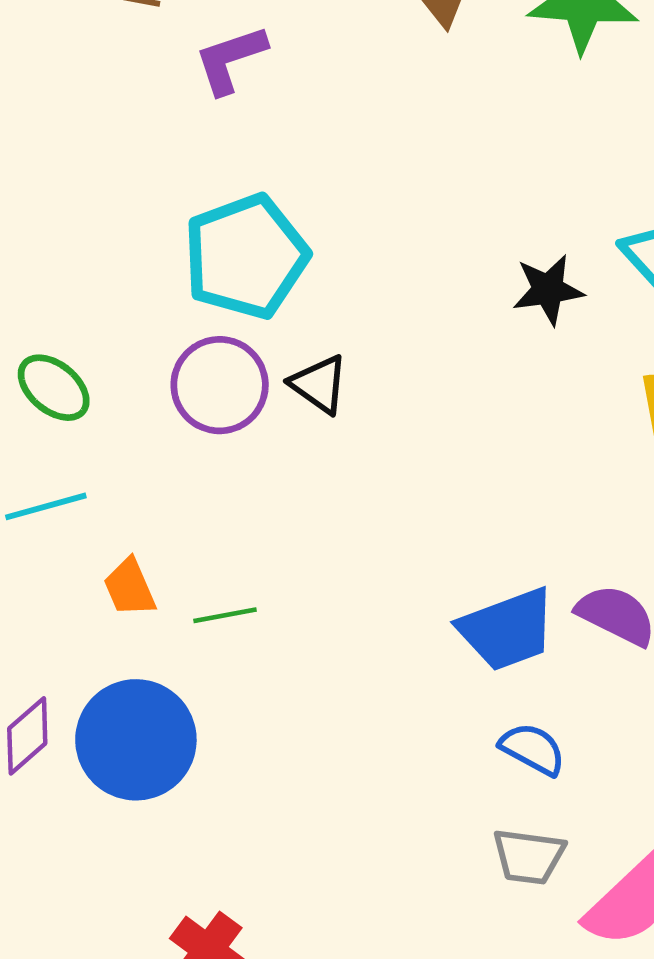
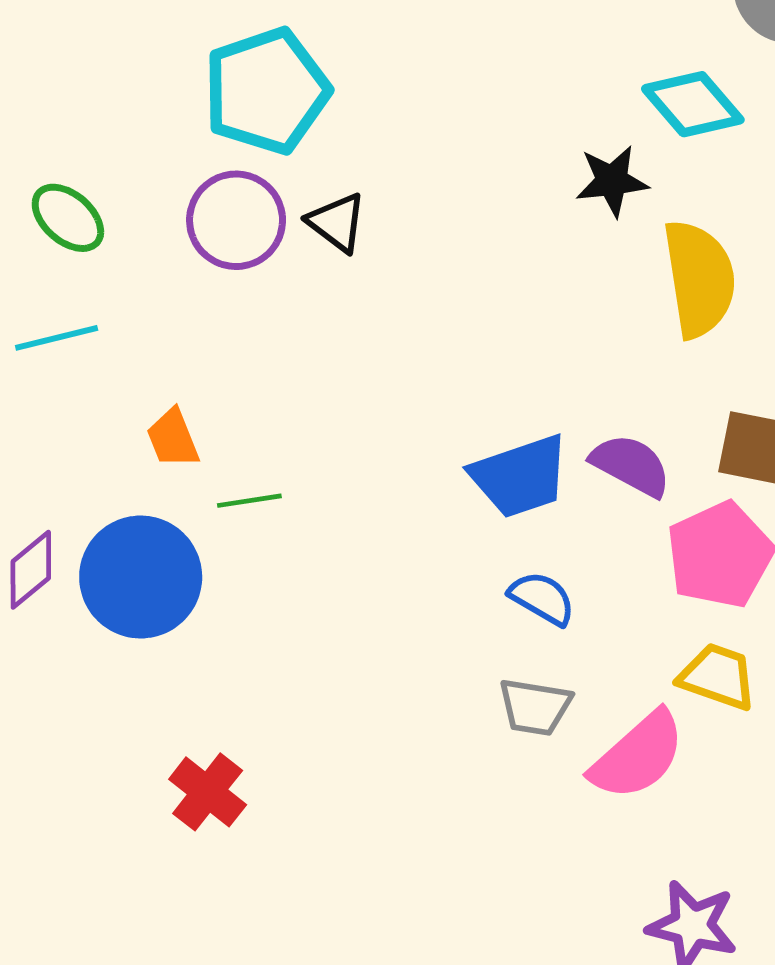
black star: (548, 290) -> (612, 181), moved
orange trapezoid: (130, 588) -> (173, 438), moved
green line: (225, 615) -> (249, 501), moved

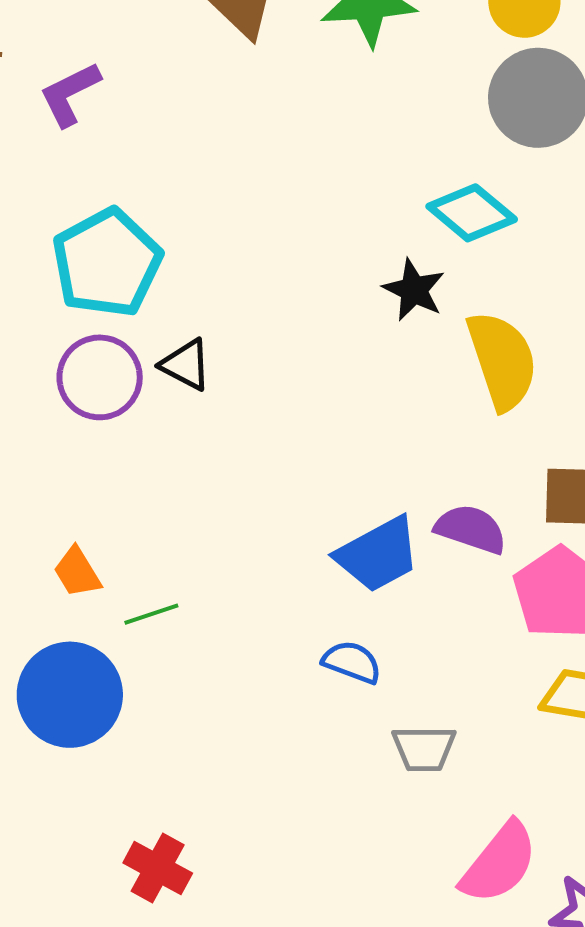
black star: (612, 181) -> (414, 290), turned -30
blue semicircle: (542, 598) -> (352, 662), moved
pink semicircle: (638, 756) -> (499, 863), moved

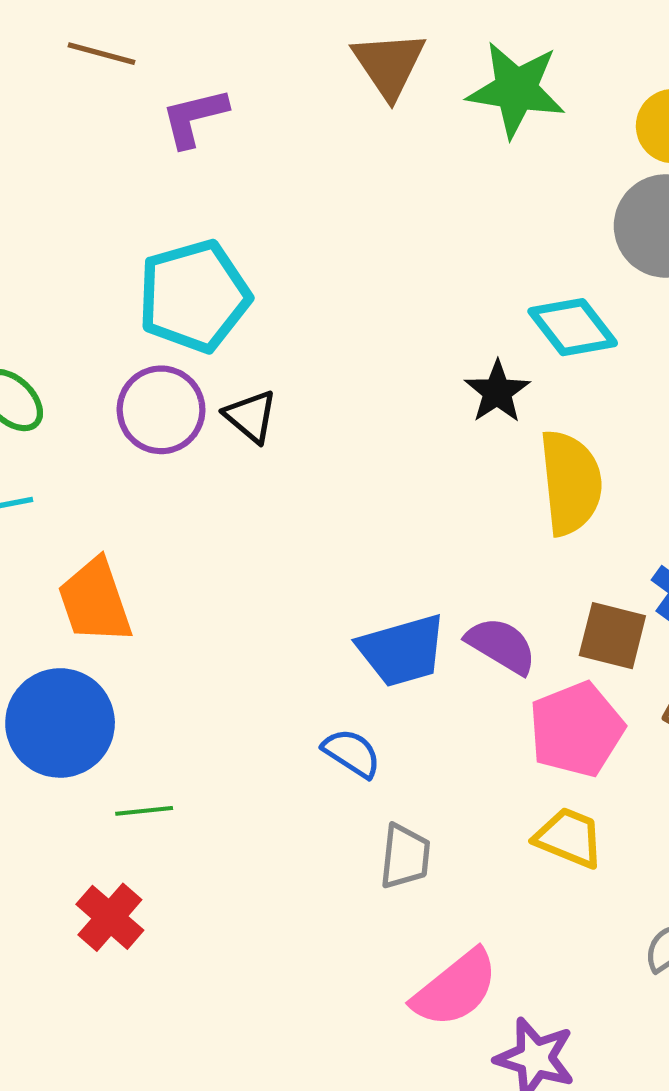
orange trapezoid: (77, 572) -> (95, 601), size x1.6
green line: (151, 614) -> (144, 811), moved
gray trapezoid: (424, 749) -> (405, 856), turned -96

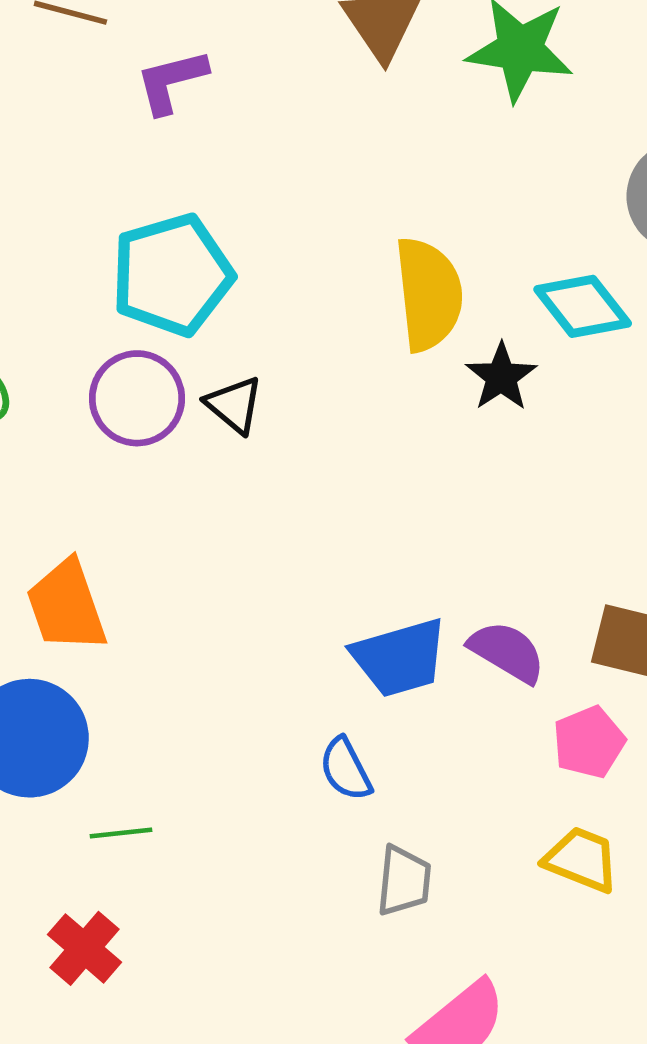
yellow semicircle: (571, 483) -> (429, 294), moved
pink pentagon: (576, 729) -> (589, 742), size x0.7
blue semicircle: (352, 753) -> (346, 769), turned -150

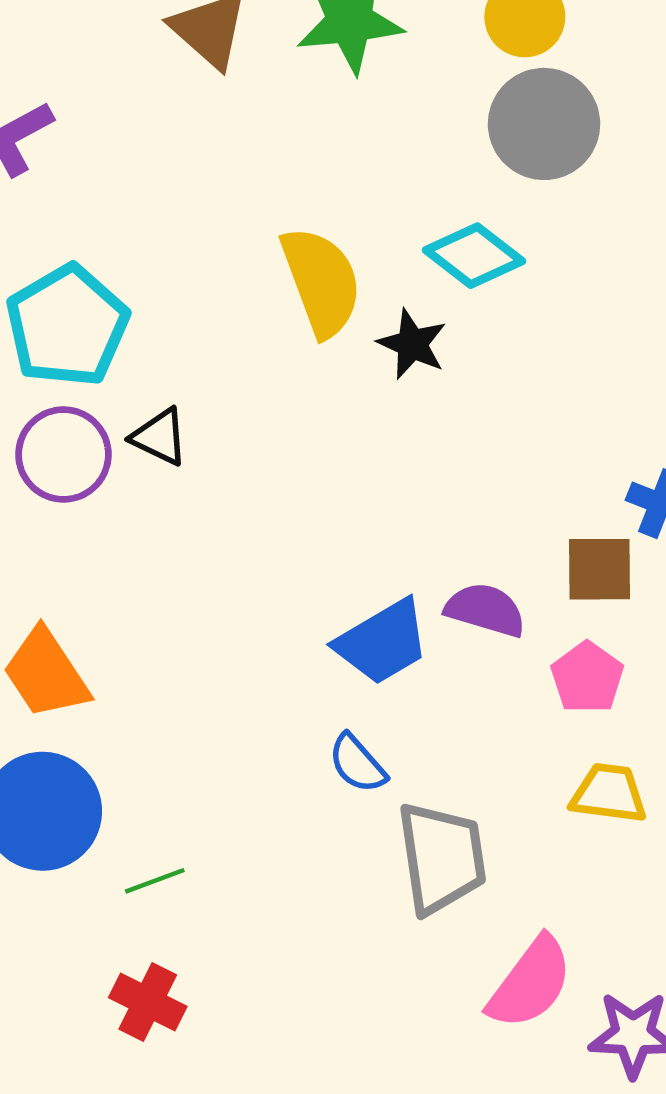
gray trapezoid: (404, 881) -> (442, 858), size x1.6

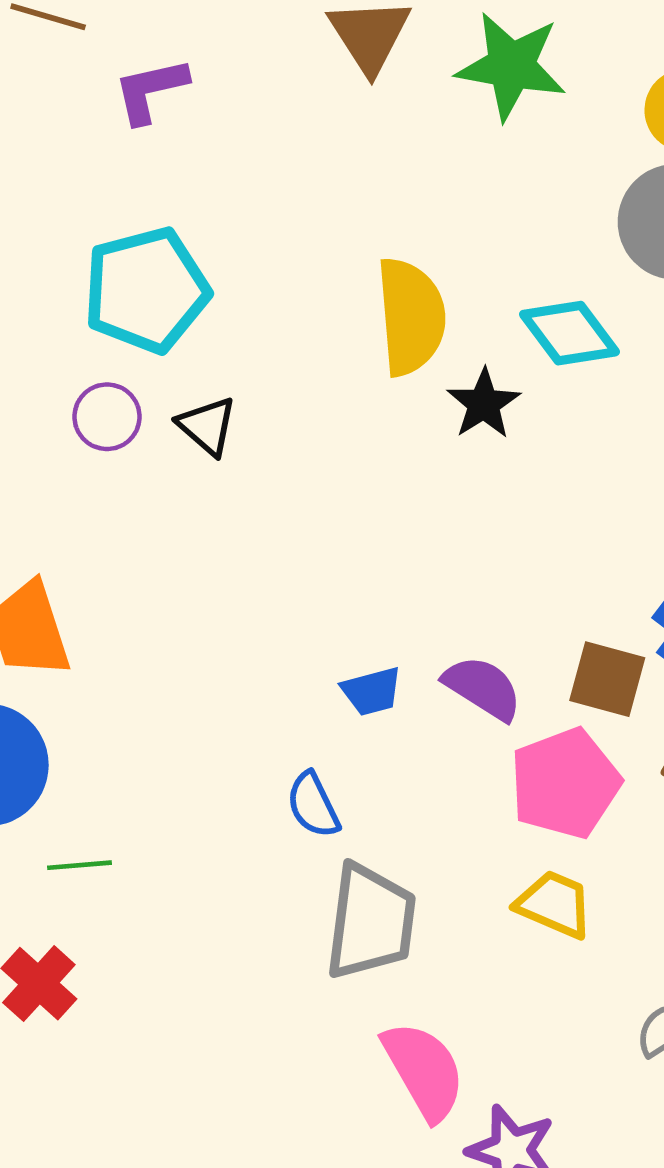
purple circle: (63, 454) -> (107, 417), size x0.7
blue trapezoid: (382, 642) -> (372, 691), size x0.6
pink pentagon: (587, 678) -> (565, 783), size x1.5
pink semicircle: (530, 983) -> (424, 1071), turned -82

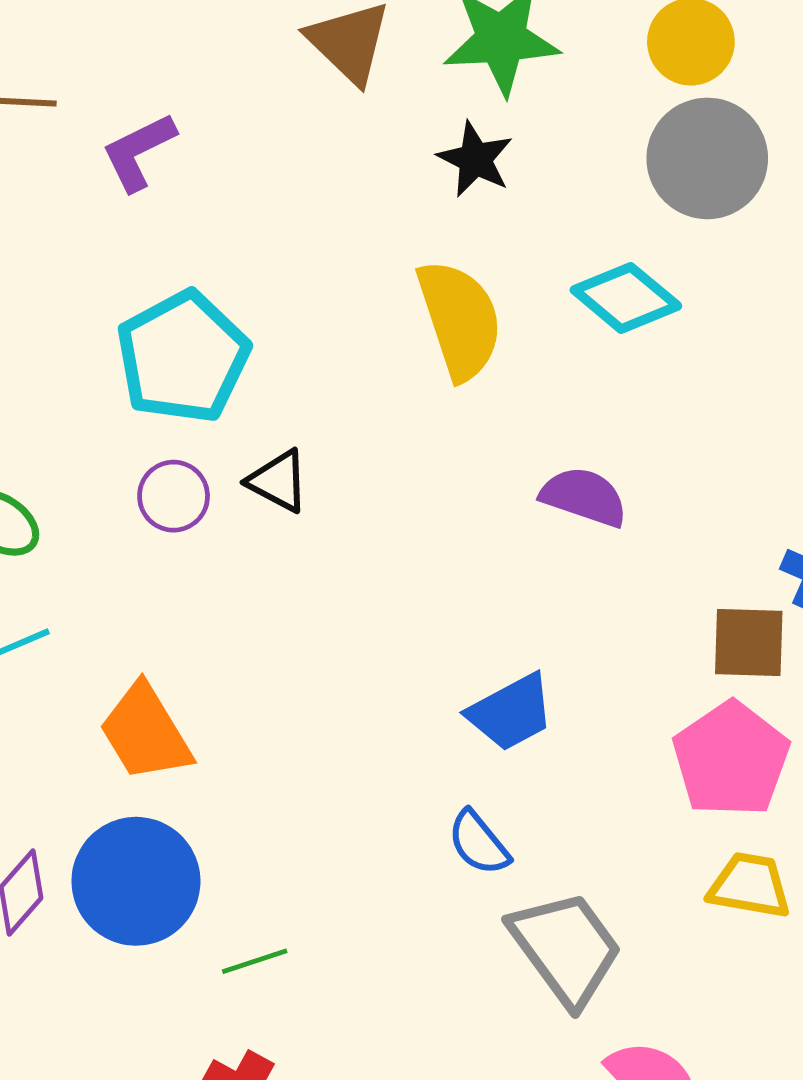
black star: (484, 404) -> (475, 159), moved
purple semicircle: (483, 688) -> (584, 497), moved
blue trapezoid: (372, 691) -> (511, 712), size x1.4
gray trapezoid: (371, 922) -> (566, 948), turned -30

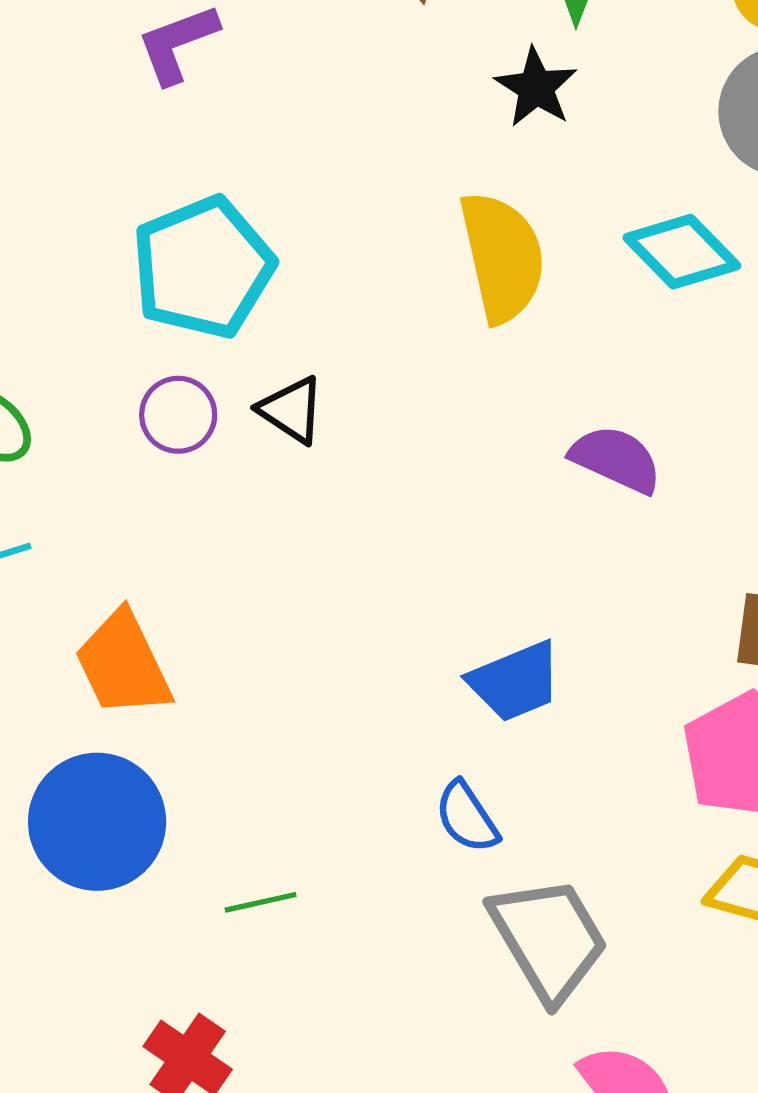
green line: (255, 961) -> (261, 902), moved

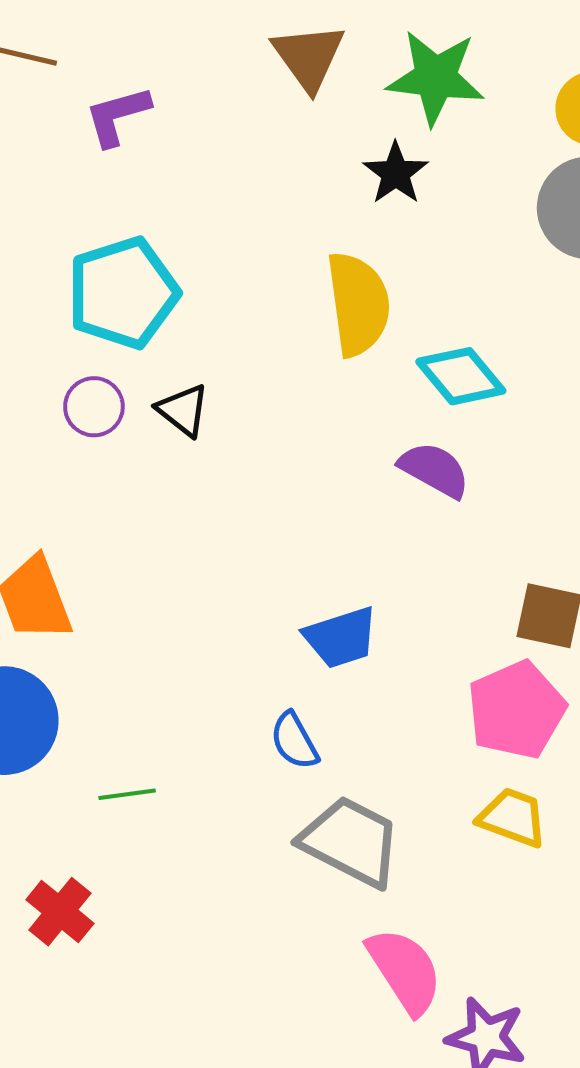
cyan diamond: (682, 252) -> (461, 376), moved
gray trapezoid: (549, 939) -> (351, 842), turned -37

